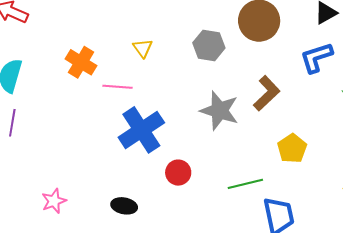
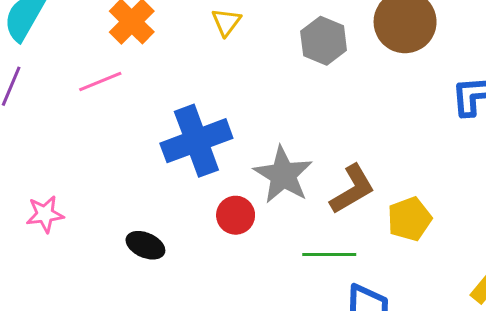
pink line: (118, 87) -> (100, 82), moved, turned -40
brown L-shape: (267, 93) -> (352, 189), moved
gray star: (219, 111) -> (283, 175), moved

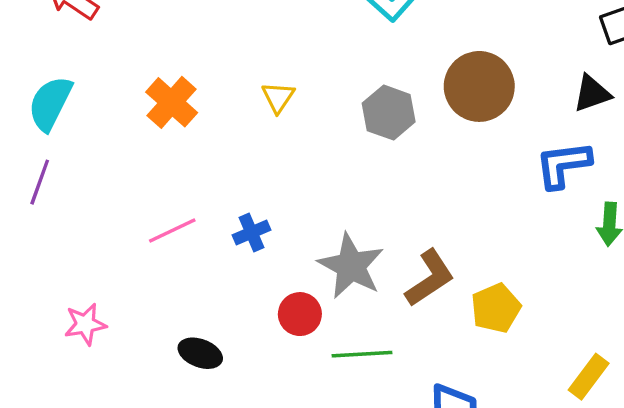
pink line: (100, 82) -> (172, 230), moved
blue cross: (196, 141) -> (251, 233), size x0.5
green line: (329, 255) -> (362, 354), moved

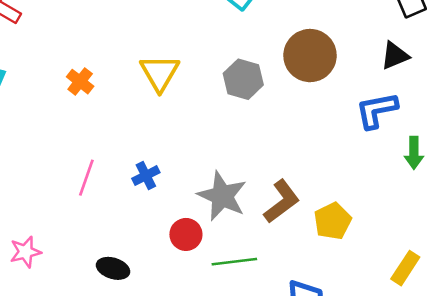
yellow triangle: (278, 97) -> (160, 73), size x1.6
orange cross: (172, 102) -> (80, 82), size x0.7
pink line: (172, 230) -> (86, 178), turned -42

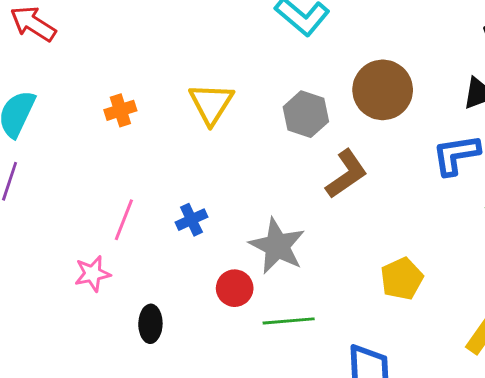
orange cross: (80, 82) -> (120, 110), turned 32
brown L-shape: (282, 201) -> (346, 174), moved
pink star: (25, 252) -> (93, 274), moved
black ellipse: (113, 268) -> (150, 324), turned 72

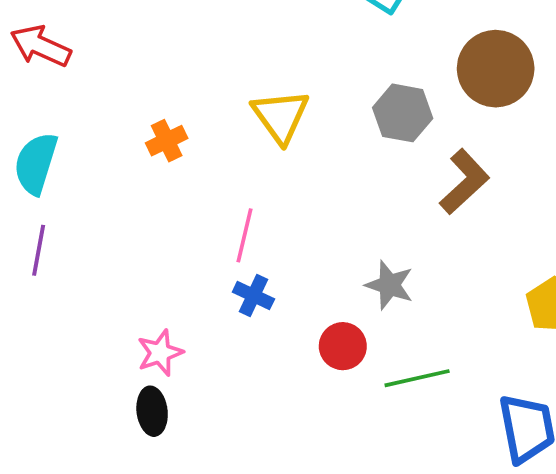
pink line: (124, 220) -> (245, 235), moved
blue cross: (191, 220) -> (253, 295), moved, turned -32
gray star: (277, 246) -> (389, 285), size x0.7
black ellipse: (150, 324) -> (152, 411), moved

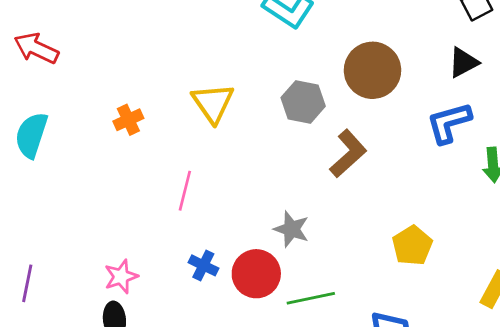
purple line: (39, 250) -> (27, 283), moved
blue cross: (253, 295) -> (203, 265), moved
red circle: (343, 346) -> (256, 274), size x1.4

